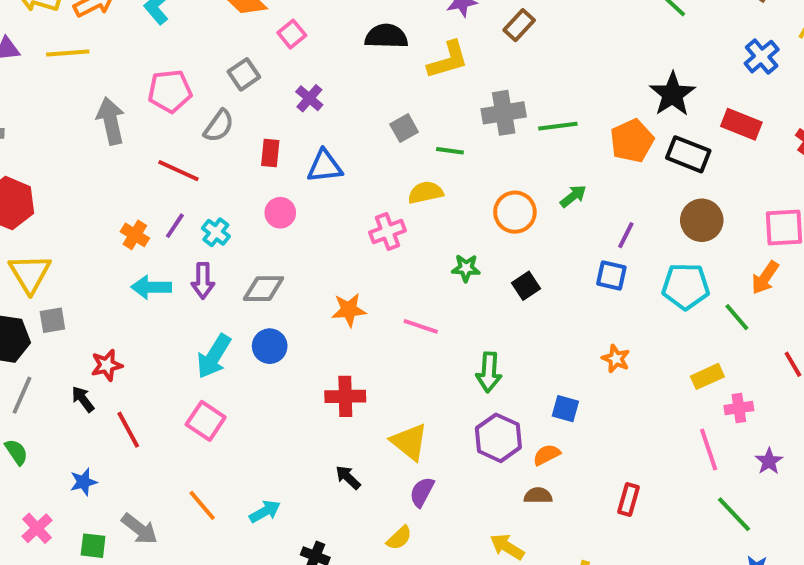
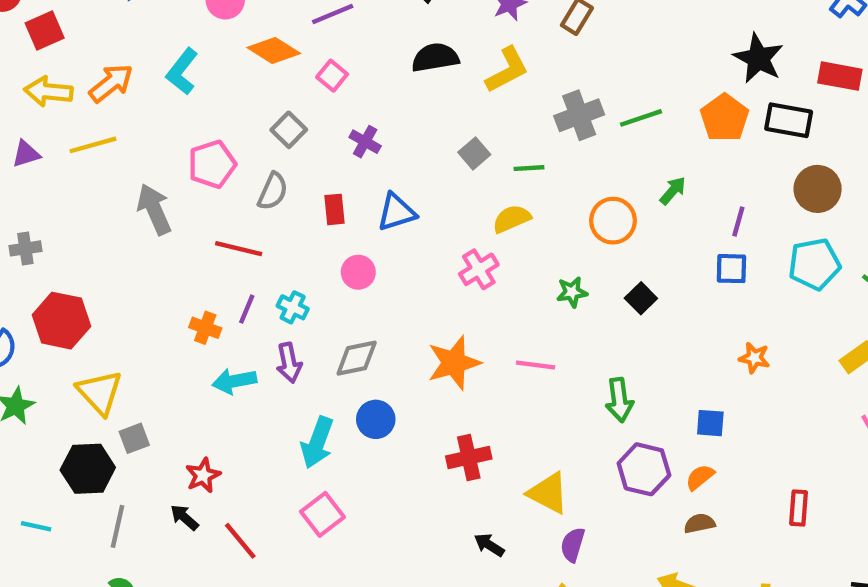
orange star: (349, 310) -> (454, 363), size x1.4
pink square: (206, 421) -> (322, 514), turned 30

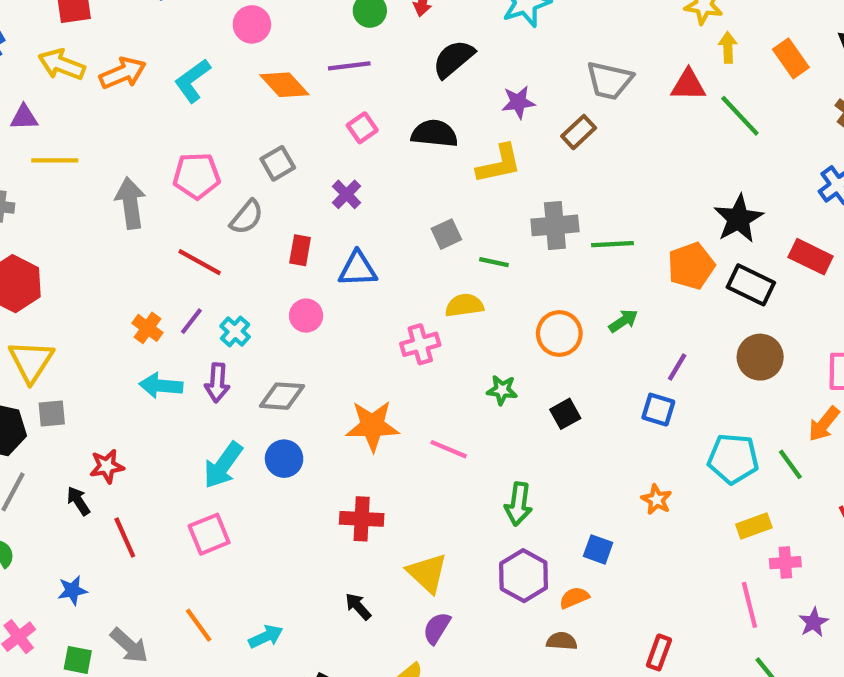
pink square: (332, 76) -> (362, 128), moved
yellow line: (93, 145) -> (55, 160), moved
cyan pentagon: (814, 264) -> (733, 459), moved

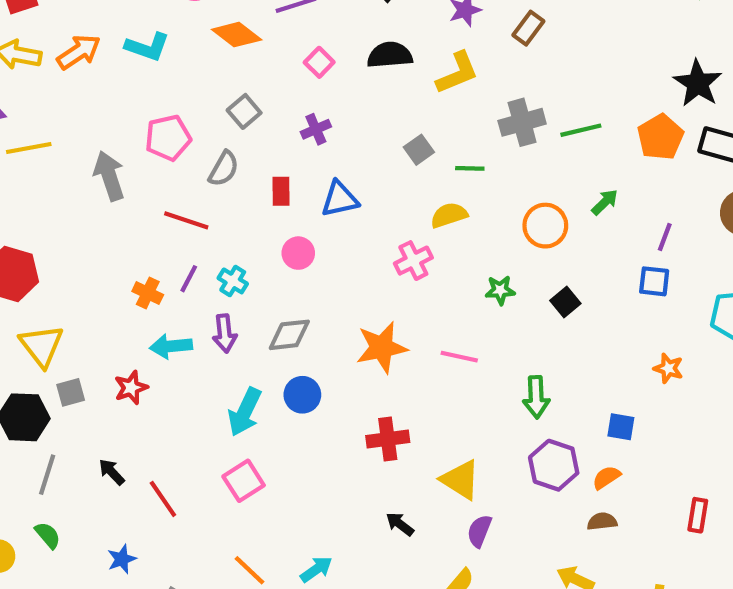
cyan L-shape: (193, 81) -> (147, 47), turned -114
purple cross: (347, 194) -> (316, 129), turned 32
red star: (107, 466) -> (131, 388), moved

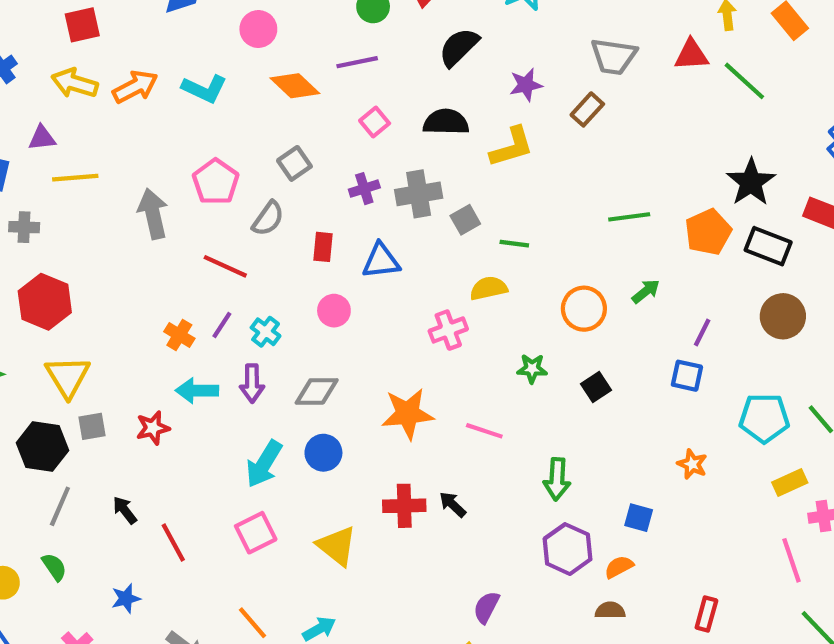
gray cross: (522, 122) -> (419, 194), moved
pink pentagon: (168, 138) -> (216, 182), turned -30
yellow triangle: (460, 480) -> (337, 546), moved
black arrow: (400, 524) -> (453, 504), moved

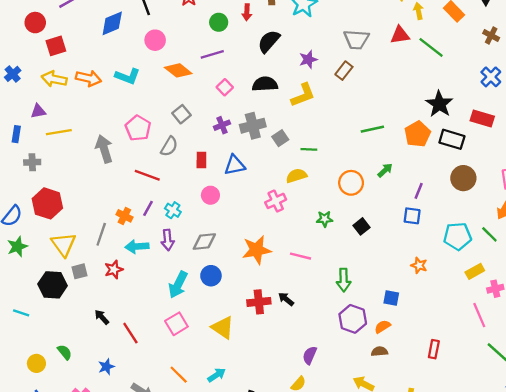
orange arrow: (135, 87) -> (88, 78), turned 45
gray line: (60, 506) -> (101, 234), moved

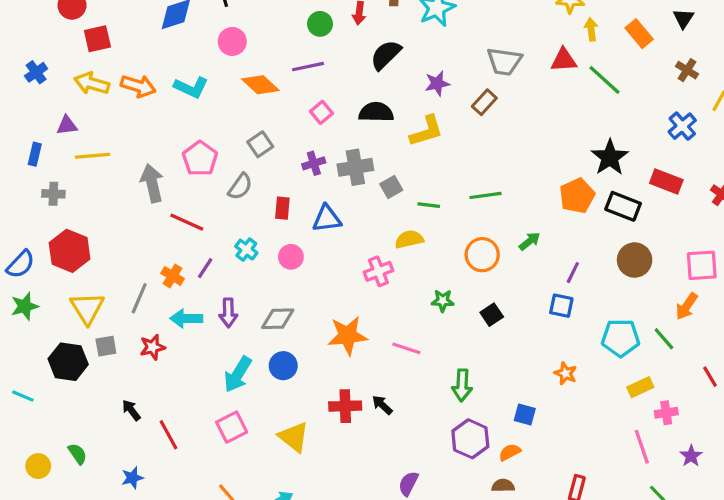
green line: (372, 129) -> (486, 195), moved
red line: (147, 175) -> (187, 222), moved
cyan cross: (173, 210) -> (246, 250), moved

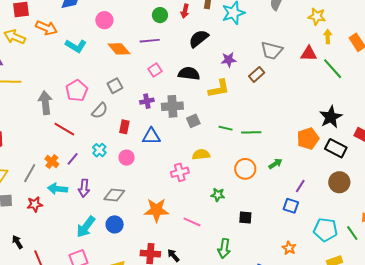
orange arrow: (138, 86) -> (46, 28), moved
green line: (429, 205) -> (226, 128), moved
black square: (492, 315) -> (245, 218), moved, turned 32

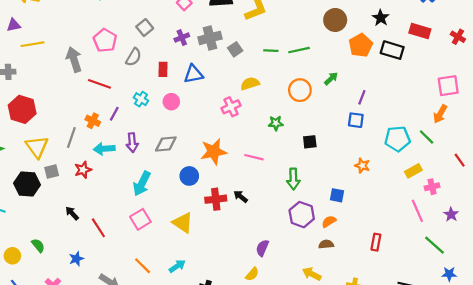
black star: (331, 117) -> (381, 18), size x0.7
brown circle: (339, 182) -> (335, 20), moved
blue circle: (115, 224) -> (189, 176), moved

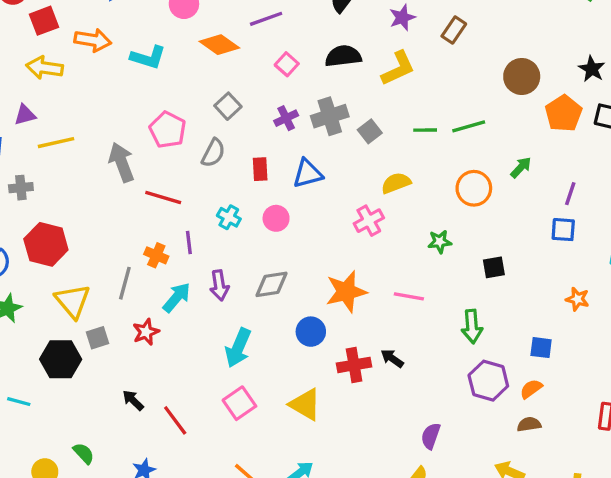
purple line: (114, 114) -> (189, 242), turned -32
cyan arrow: (104, 149) -> (177, 297), turned 138

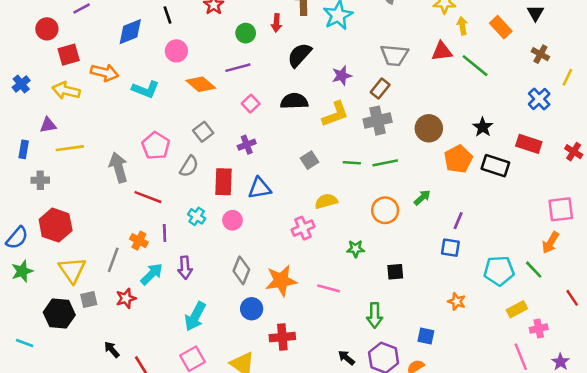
gray cross: (330, 116) -> (378, 121), moved
red rectangle: (260, 169) -> (224, 182), size x1.5
gray diamond: (271, 284) -> (241, 270), moved, turned -64
black arrow: (392, 358) -> (346, 358), moved

